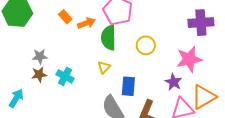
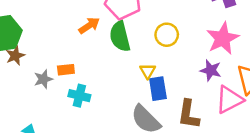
orange rectangle: (65, 17) -> (66, 70), moved, turned -40
yellow triangle: (104, 67) -> (148, 71), moved
brown star: (39, 74) -> (15, 56), moved

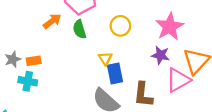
green semicircle: (120, 36) -> (79, 29), size x0.7
gray star: (43, 79) -> (13, 59), moved
cyan cross: (79, 96) -> (28, 81), moved

